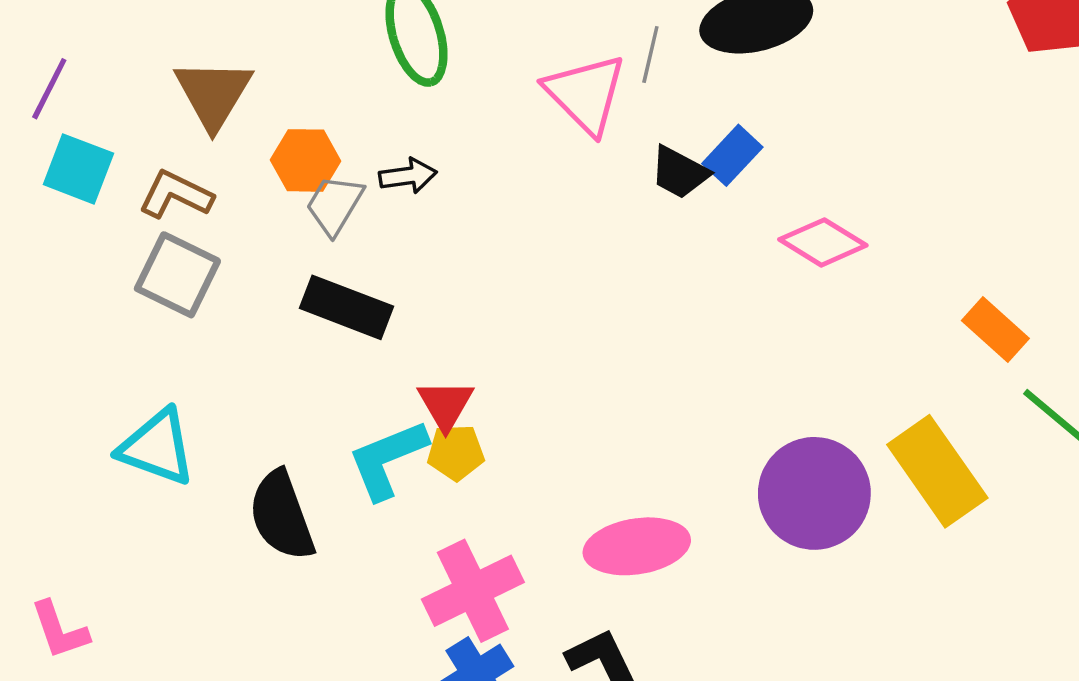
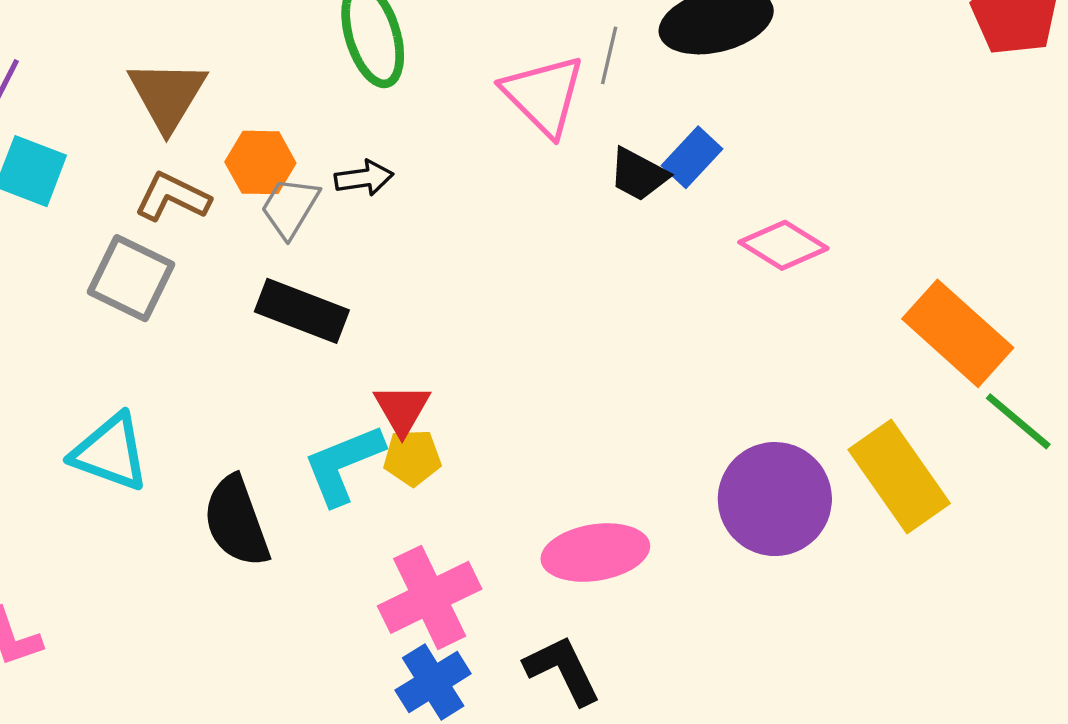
brown L-shape: (176, 195) -> (172, 197), moved
orange rectangle: (995, 329) -> (958, 333), size x1.6

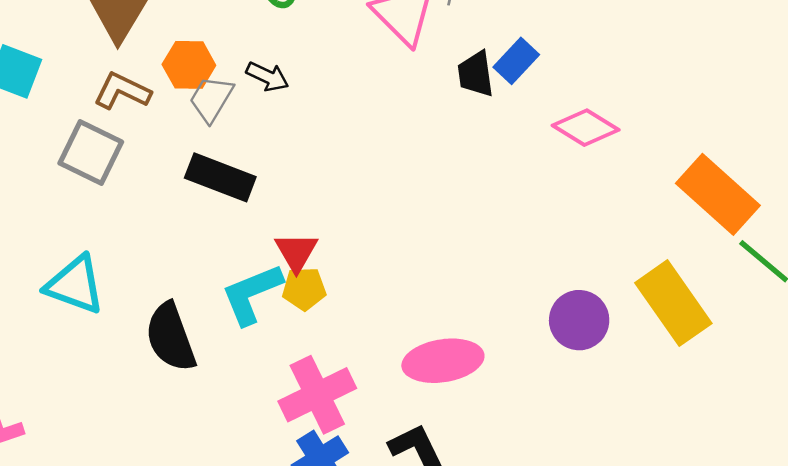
black trapezoid: (638, 175) -> (476, 74), turned 54
black arrow: (364, 178) -> (267, 77), turned 33
purple circle: (775, 499) -> (579, 320), size x0.7

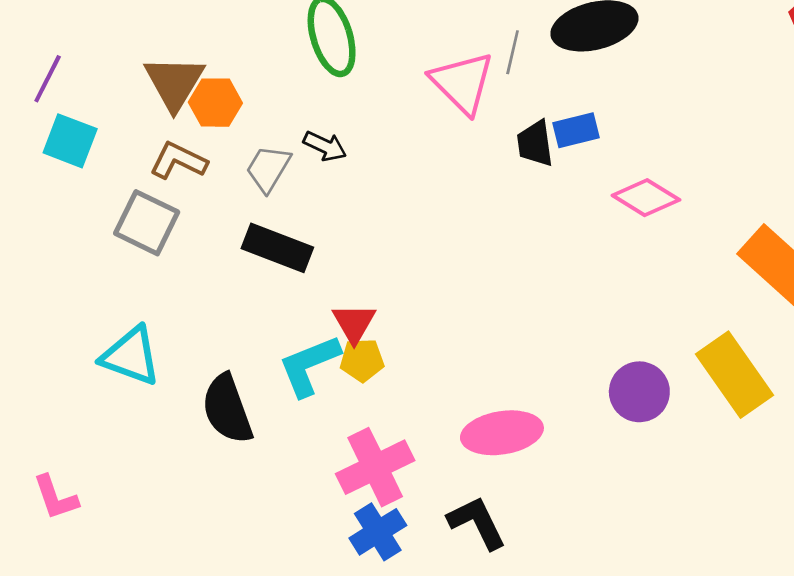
blue rectangle: (516, 61) -> (576, 130), turned 33
orange hexagon: (189, 65) -> (215, 103), moved

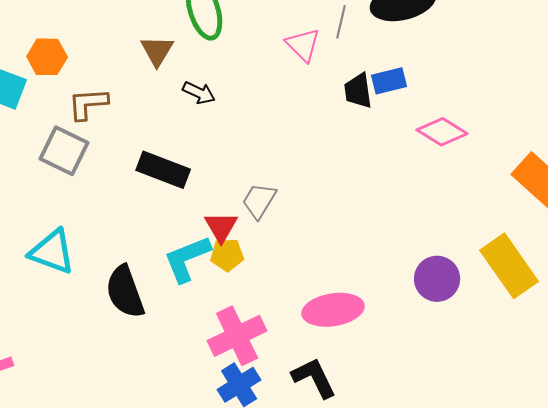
brown triangle: (174, 83) -> (157, 51), moved, size x0.7
pink triangle: (462, 83) -> (303, 45), size x0.7
orange hexagon: (215, 103) -> (47, 57), moved
brown L-shape: (178, 161) -> (88, 104), turned -30
gray trapezoid: (268, 169) -> (259, 201), moved

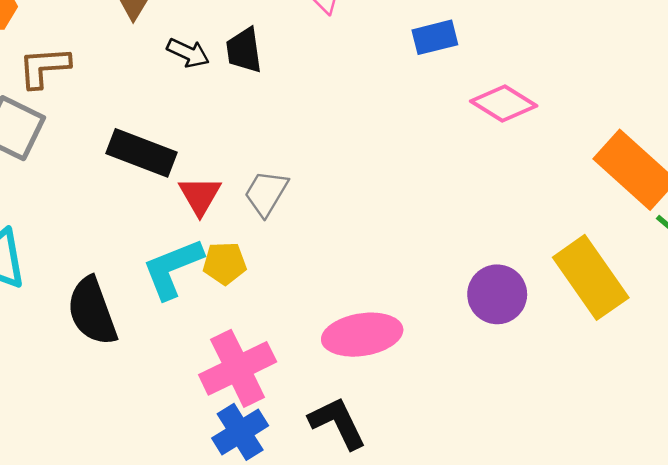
black trapezoid: (358, 91) -> (244, 50), moved
red triangle: (221, 227) -> (200, 196), moved

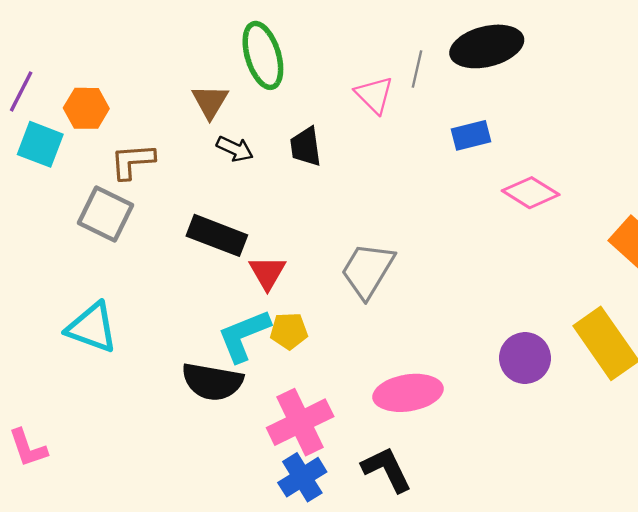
black arrow: (188, 53) -> (235, 149), moved
gray trapezoid: (266, 193) -> (368, 270), moved, size x1.4
black semicircle: (92, 311) -> (212, 382), moved, turned -60

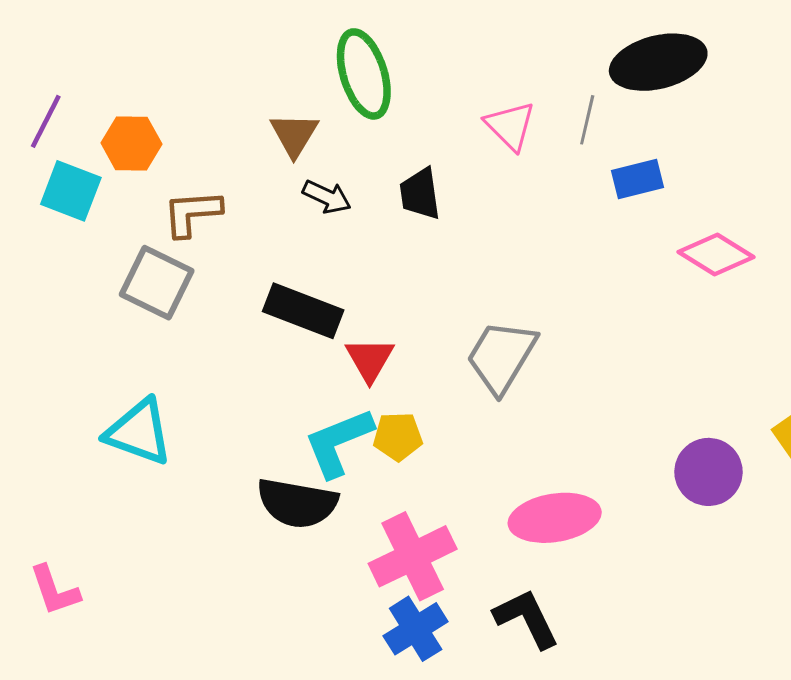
gray line: (417, 69) -> (587, 120), moved

